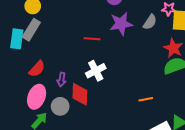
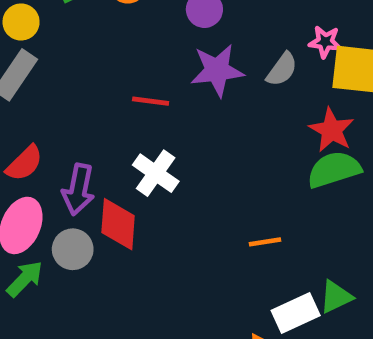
white cross: (96, 71) -> (156, 173), turned -30
purple arrow: (62, 80) -> (78, 189), size x1.5

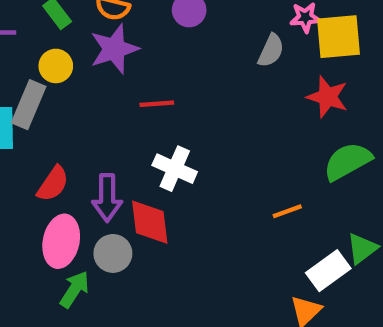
yellow circle: (21, 22) -> (56, 66), moved
purple star: (217, 70) -> (114, 49), moved
green semicircle: (334, 170) -> (348, 161), moved

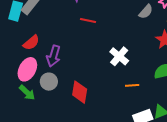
white cross: (175, 169) -> (119, 56), moved
red diamond: (150, 222) -> (80, 92), moved
green arrow: (75, 289) -> (27, 93), turned 84

